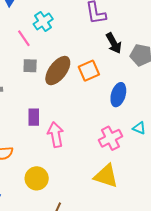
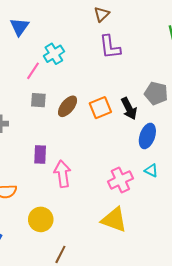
pink line: (24, 38) -> (33, 71), turned 66
black arrow: (114, 43) -> (129, 109), moved
brown ellipse: (58, 71) -> (68, 106), size x0.7
blue ellipse: (118, 95) -> (147, 136), moved

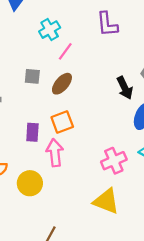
pink line: (33, 71) -> (65, 51), moved
orange square: (100, 108) -> (62, 122), moved
yellow circle: (41, 219) -> (30, 183), moved

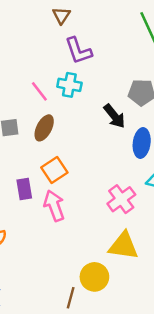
cyan cross: (50, 30) -> (69, 85), moved, turned -36
pink line: (65, 51) -> (39, 91), turned -60
yellow circle: (30, 183) -> (94, 277), moved

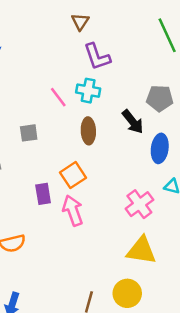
brown ellipse: (44, 128) -> (88, 131), moved, turned -30
yellow circle: (94, 277) -> (127, 293), moved

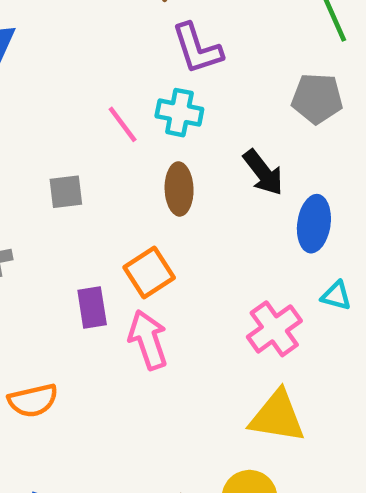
gray pentagon: (160, 98) -> (317, 98), moved

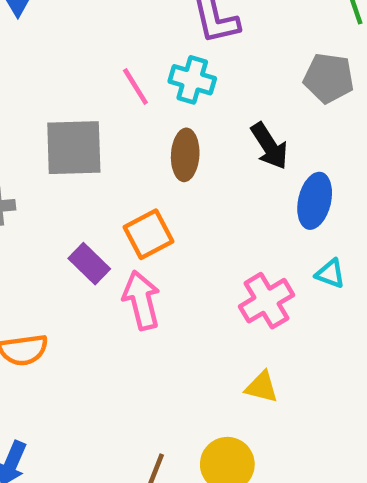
gray square: (66, 192) -> (74, 148), size x1.8
purple rectangle: (92, 307) -> (89, 264), turned -42
yellow triangle: (277, 417) -> (262, 387), size x0.6

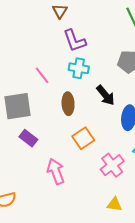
cyan cross: (192, 80) -> (79, 68), moved
orange square: (149, 234) -> (83, 138), moved
purple rectangle: (89, 264) -> (28, 138), moved

